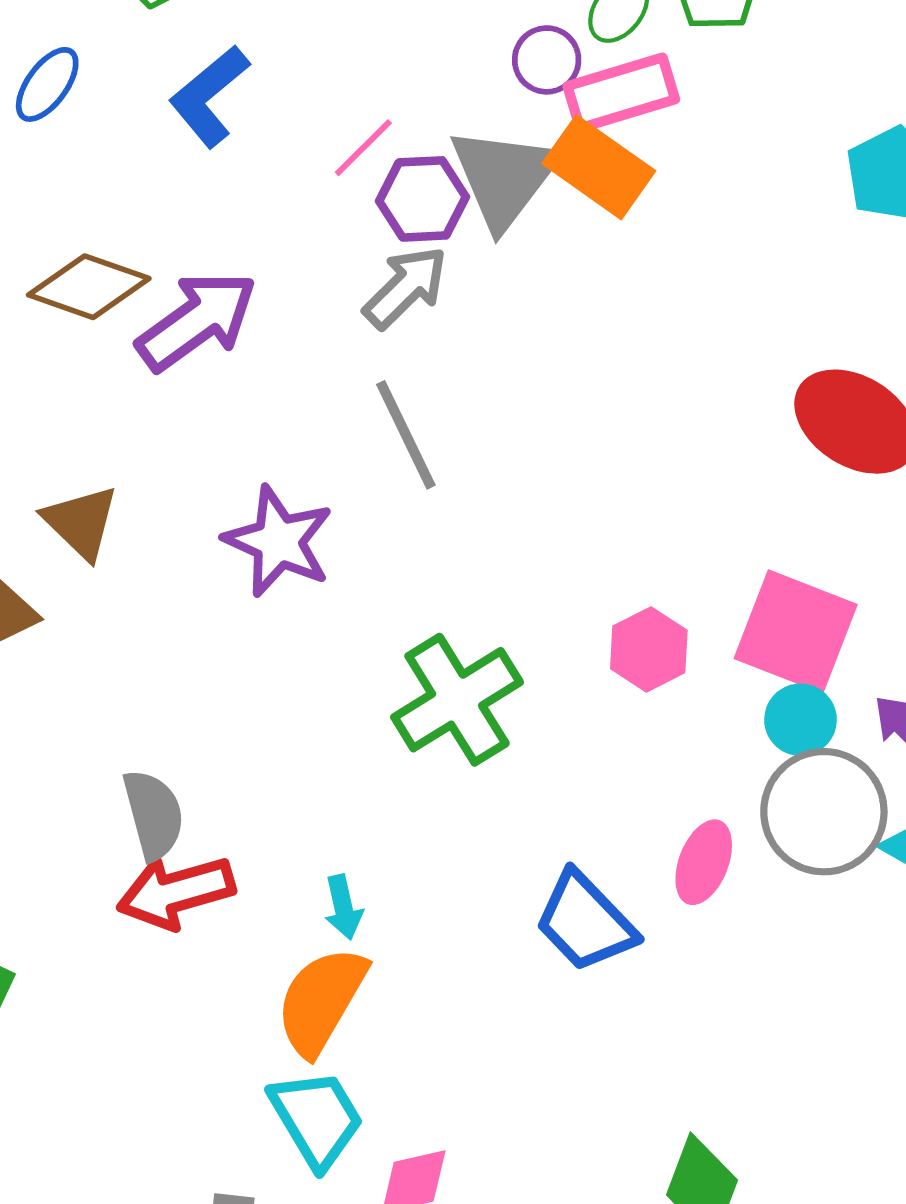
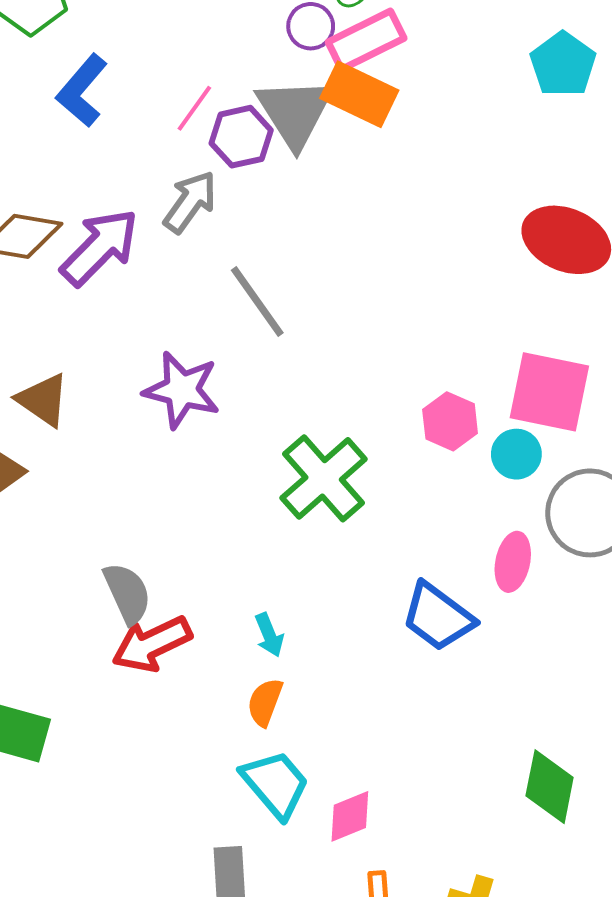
gray arrow: (405, 287) -> (190, 202), moved
cyan circle: (800, 720) -> (516, 454), moved
orange semicircle: (321, 1001) -> (265, 702), size x0.6

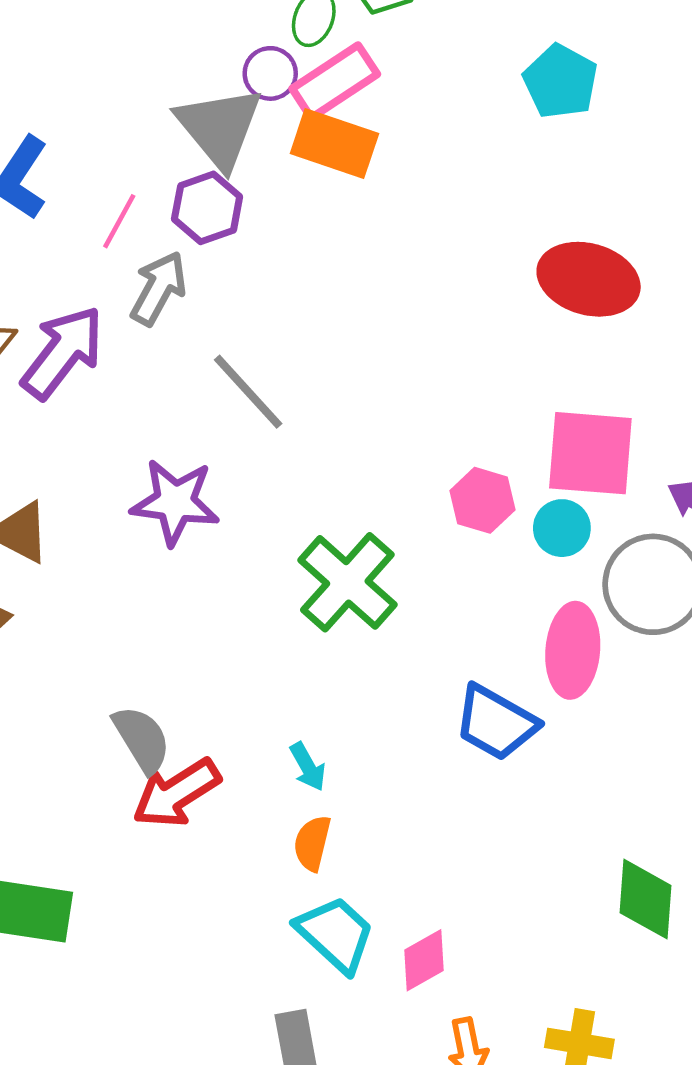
pink line: (194, 108) -> (119, 221), moved
gray triangle: (295, 112) -> (220, 127), moved
pink ellipse: (513, 562) -> (573, 650), size x1.4

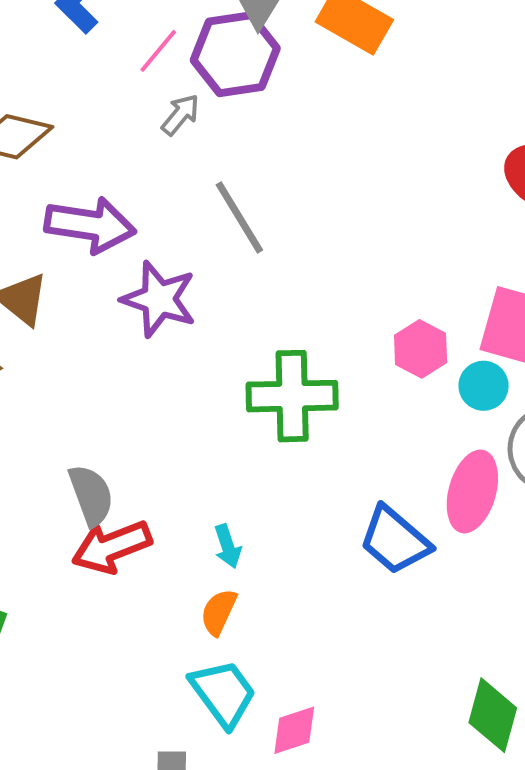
purple hexagon: (207, 208) -> (235, 54), size x1.4
gray arrow: (158, 288) -> (180, 115), size x0.7
purple arrow: (63, 352) -> (90, 225), moved, turned 50
green cross: (347, 582) -> (292, 396), turned 36

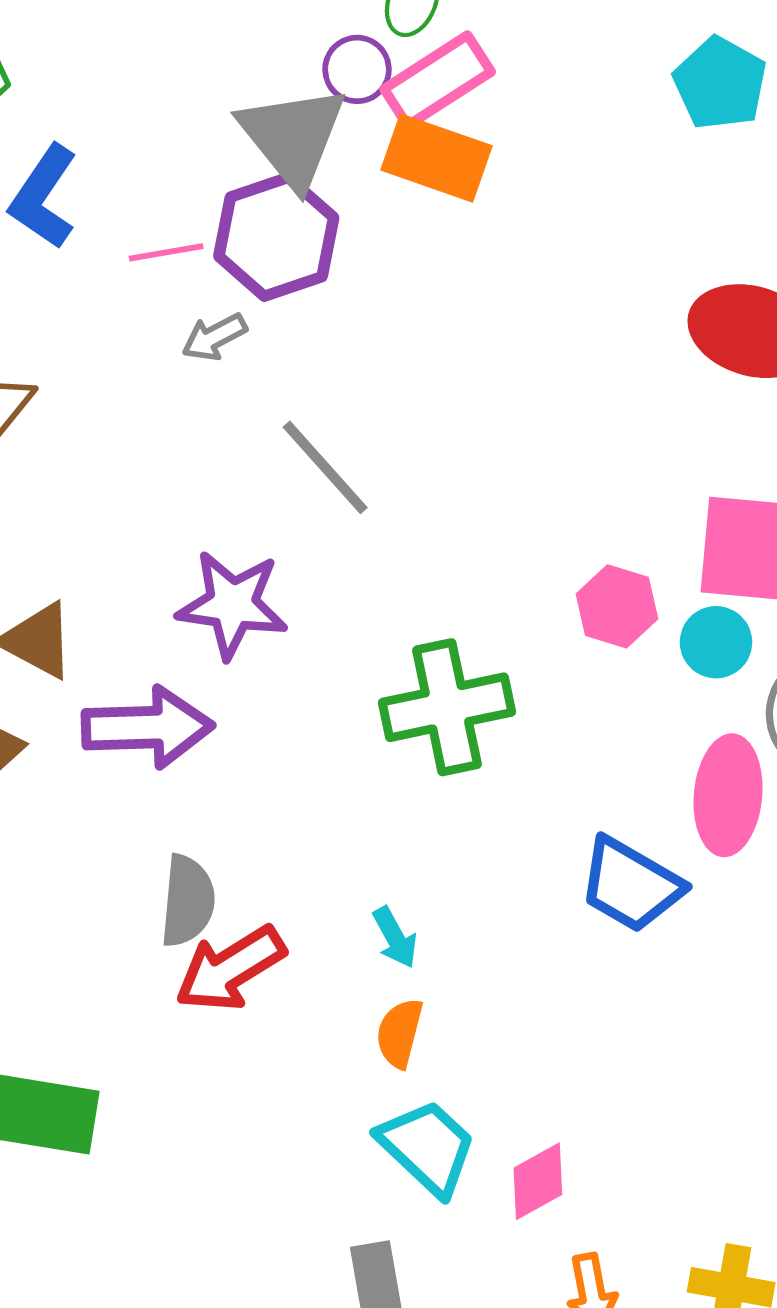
pink line: (158, 51) -> (166, 252), turned 51
gray arrow: (180, 115) -> (214, 337), turned -147
purple arrow: (90, 225) -> (148, 727), moved
gray semicircle: (91, 495) -> (188, 901), turned 36

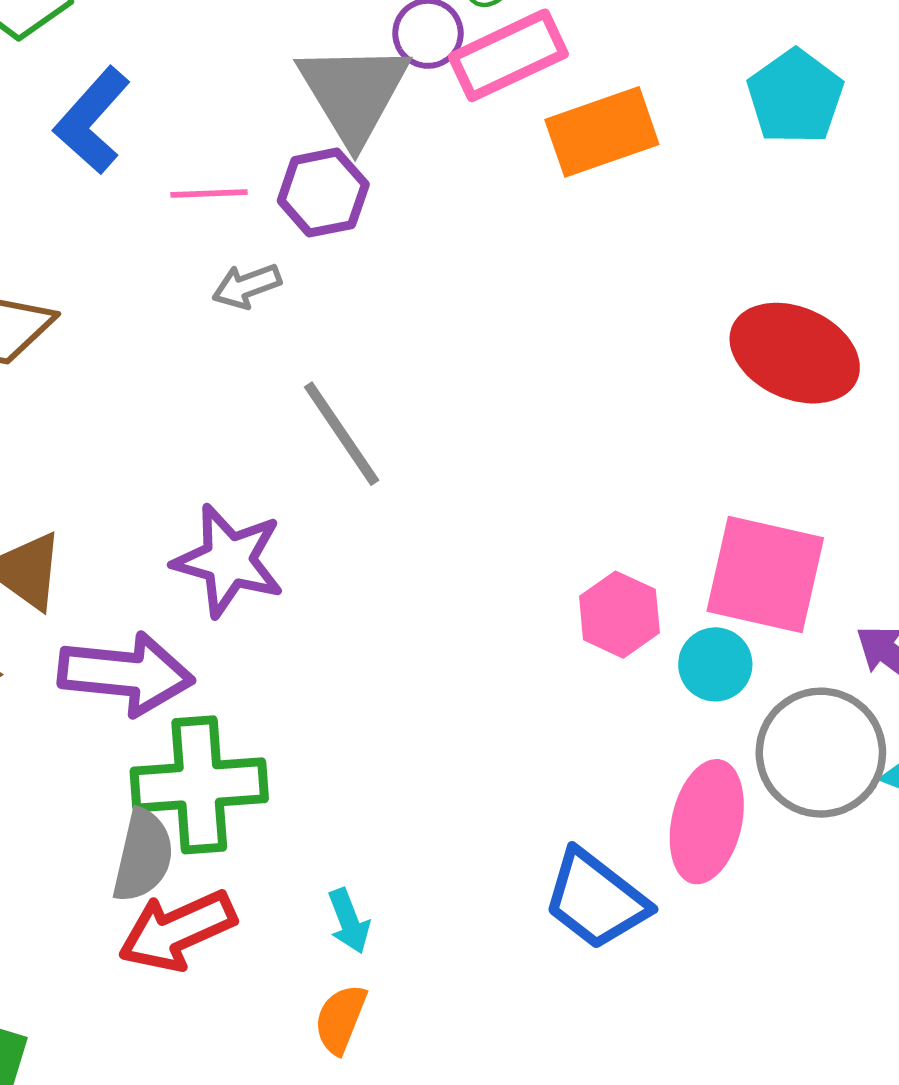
orange rectangle: (436, 158) -> (602, 132), moved, turned -46
purple hexagon: (276, 237) -> (323, 193), size x0.7
green cross: (447, 707) -> (199, 785), moved

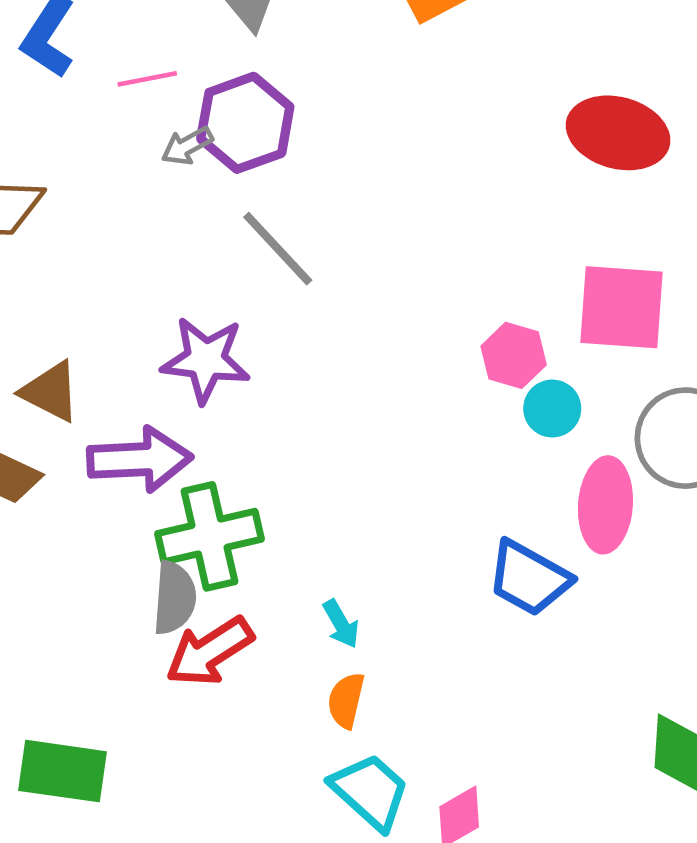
purple hexagon: (323, 193) -> (245, 123), moved, size x1.4
cyan circle: (715, 664) -> (552, 409), moved

